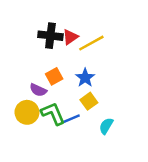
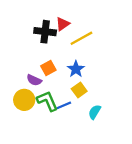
red triangle: (70, 37) -> (63, 24), moved

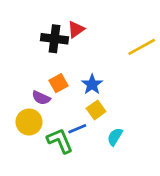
yellow line: (81, 38) -> (142, 47), moved
green L-shape: (47, 101) -> (60, 141), moved

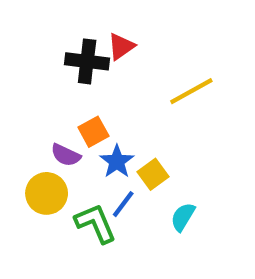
yellow line: (142, 47) -> (191, 91), moved
blue star: (92, 84) -> (117, 162), moved
blue line: (77, 129) -> (123, 204), turned -30

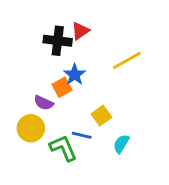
blue star: (117, 162) -> (75, 75), moved
blue line: (123, 204) -> (82, 135), turned 66

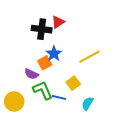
yellow line: (127, 60) -> (90, 57), moved
yellow circle: (31, 128) -> (14, 101), moved
green L-shape: (63, 148) -> (43, 90), moved

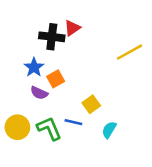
blue star: (54, 54) -> (34, 67), moved
yellow line: (90, 57) -> (129, 52), moved
green L-shape: (43, 90) -> (49, 128), moved

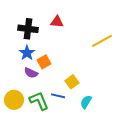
red triangle: (72, 28) -> (57, 22), turned 40
black cross: (52, 37) -> (28, 29), moved

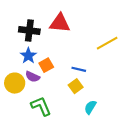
red triangle: (57, 22) -> (60, 23), size x1.5
blue line: (58, 96) -> (79, 69), moved
yellow circle: (14, 100) -> (15, 83), moved

